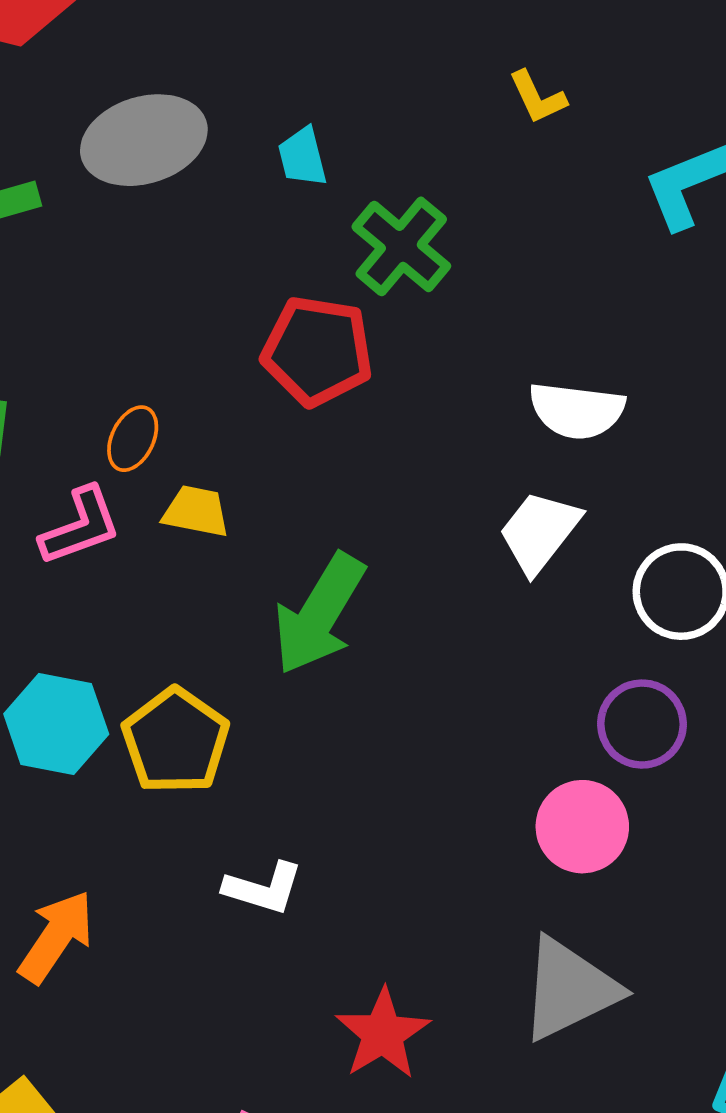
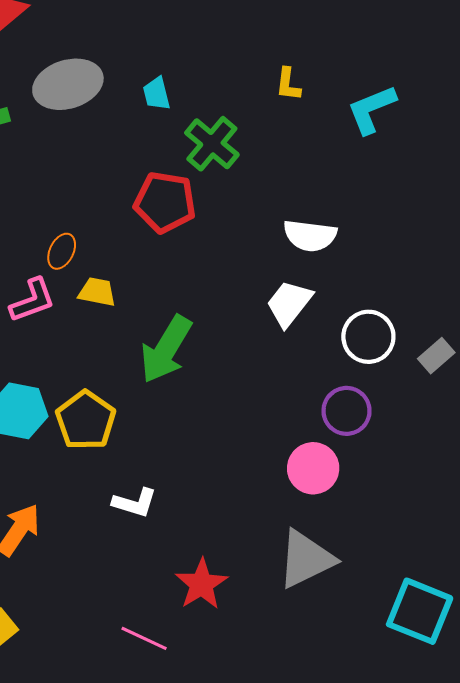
yellow L-shape: (538, 97) -> (288, 84), moved, turned 32

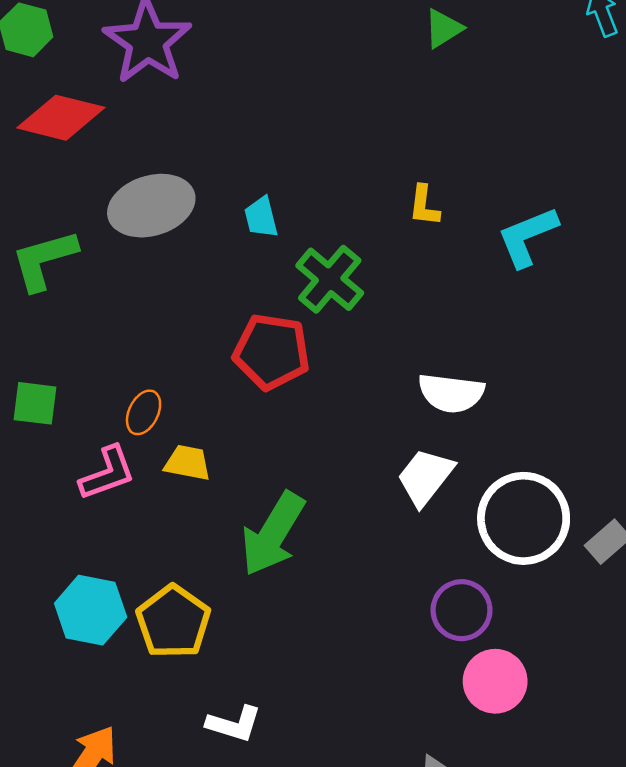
white circle: (368, 337) -> (524, 518), size x1.4
purple circle: (347, 411) -> (462, 610), moved
pink circle: (313, 468) -> (495, 681), moved

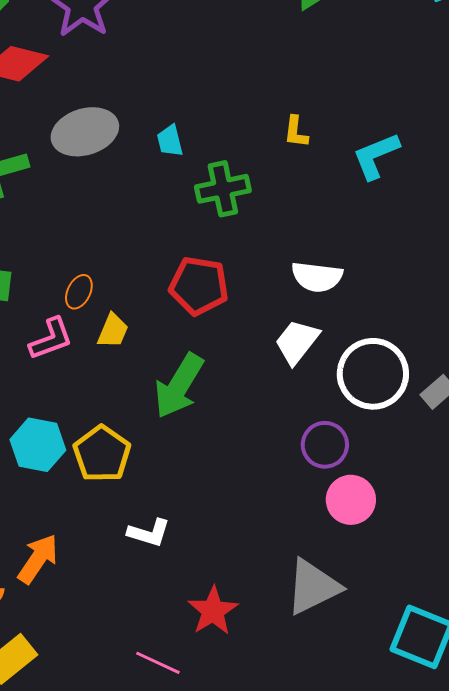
green cross: (330, 279) -> (223, 189), turned 38
red pentagon: (272, 352) -> (199, 286), moved
yellow trapezoid: (188, 463) -> (113, 331), turned 102

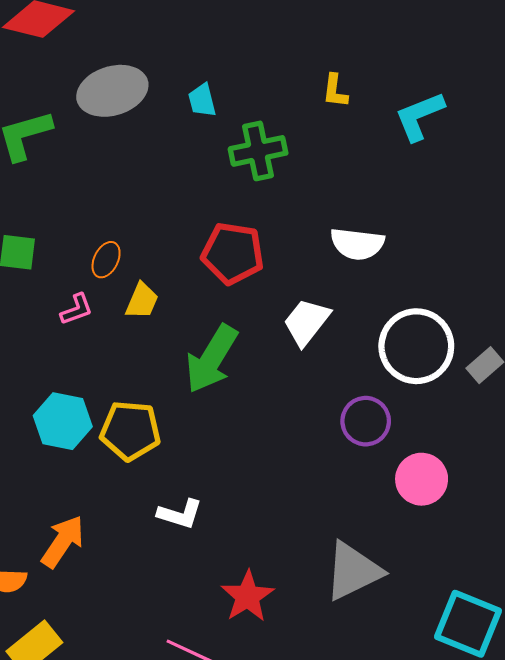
pink L-shape: (51, 339) -> (76, 309), size x0.7
white trapezoid: (297, 342) -> (307, 322), moved
yellow pentagon: (102, 454) -> (130, 431), turned -30
pink circle: (351, 500) -> (422, 479), moved

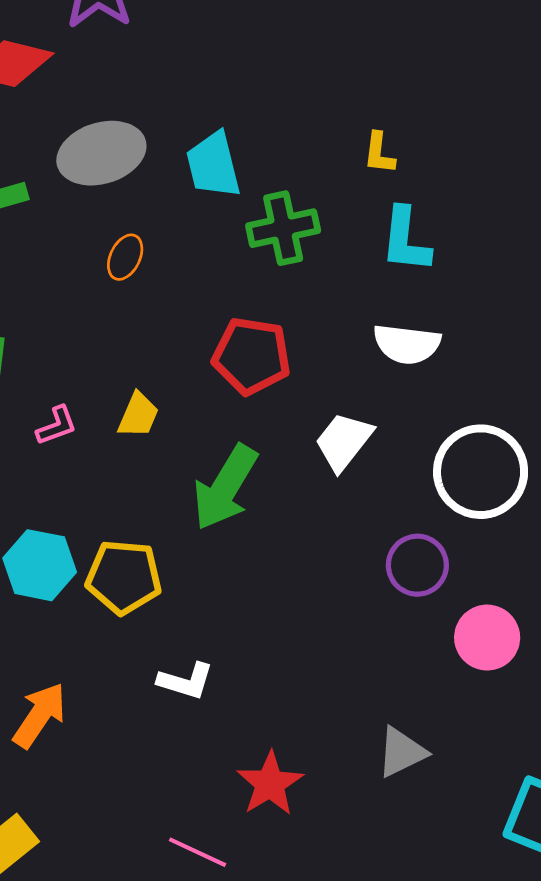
cyan trapezoid: (202, 100) -> (213, 165), size x1.6
cyan L-shape: (419, 116) -> (406, 240), moved, turned -62
orange ellipse: (106, 260) -> (125, 257), moved
gray triangle: (353, 571) -> (402, 752), size x0.7

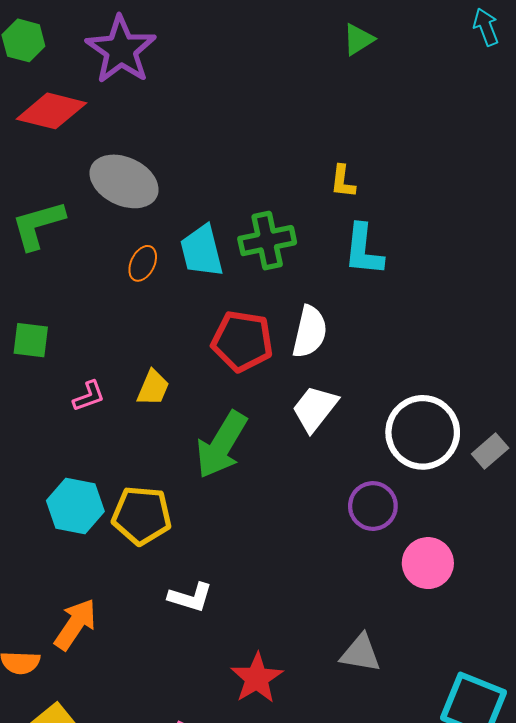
gray ellipse: (101, 153) -> (124, 181), turned 42
cyan trapezoid: (213, 165) -> (202, 251), moved
white semicircle: (407, 344) -> (310, 332), moved, turned -84
gray triangle: (402, 752) -> (360, 653), turned 36

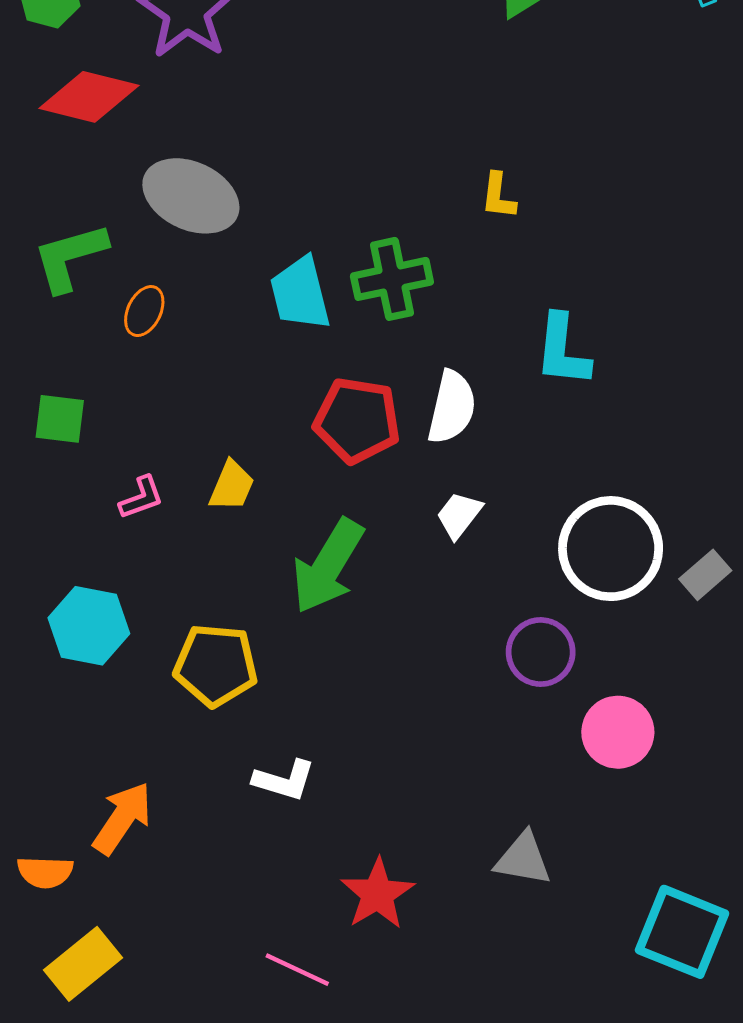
cyan L-shape: (364, 250) -> (562, 350), moved
orange ellipse: (143, 263) -> (144, 311), moved
white trapezoid: (315, 409) -> (459, 515), size x0.7
cyan hexagon: (75, 506) -> (89, 626), moved

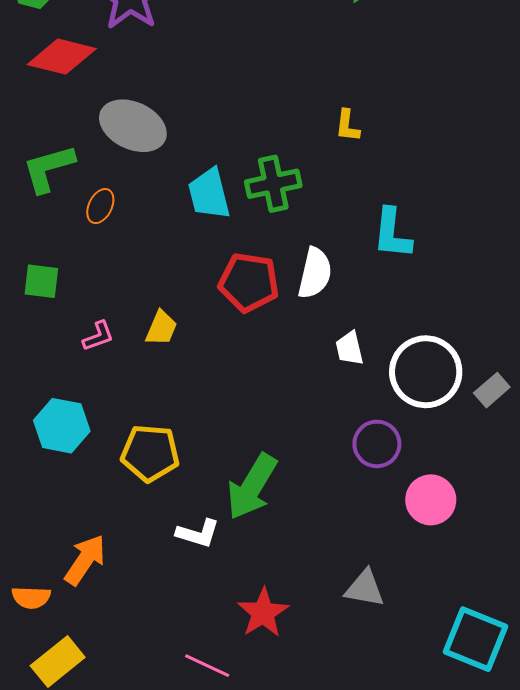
white trapezoid: (459, 515) -> (349, 348), moved, turned -51
green arrow: (328, 566) -> (252, 487), moved

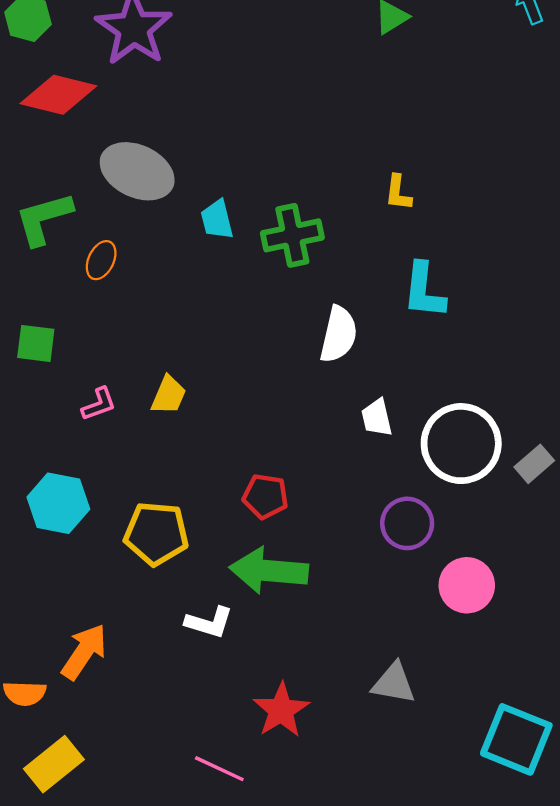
yellow L-shape: (347, 126) -> (398, 193), moved
cyan trapezoid: (209, 194) -> (217, 220), moved, size x0.7
red pentagon: (249, 282) -> (265, 496), moved, size x0.7
green arrow: (252, 487) -> (269, 571), turned 64

